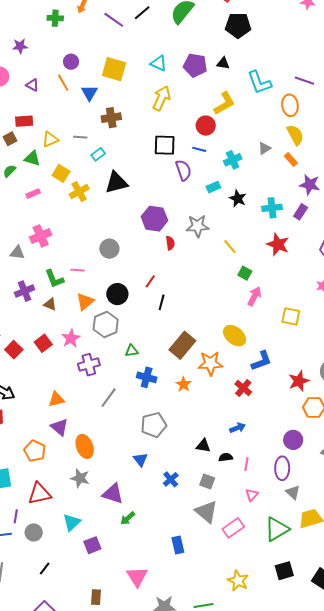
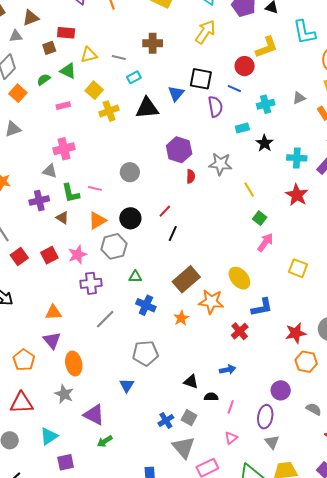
blue triangle: (89, 93) -> (176, 94), moved
gray triangle: (17, 253) -> (50, 171), moved
blue cross: (171, 479) -> (166, 420), moved

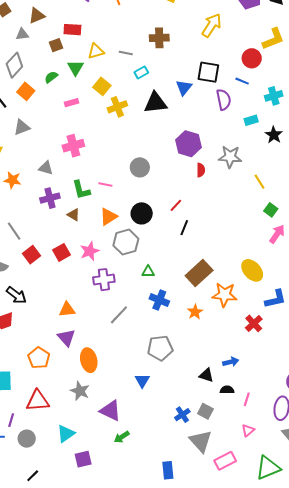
green triangle: (68, 71) -> (75, 68), turned 36
gray triangle: (50, 171) -> (46, 168), moved
blue arrow: (228, 370) -> (231, 362), moved

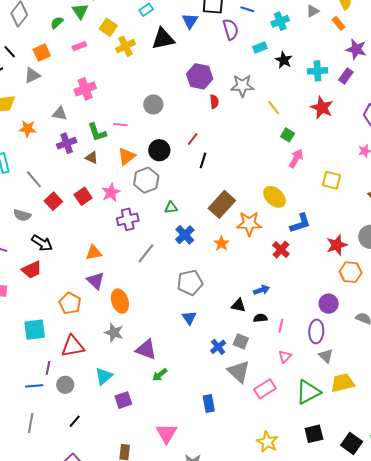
orange square: (26, 91) -> (42, 53), moved, turned 30
blue cross: (159, 300) -> (185, 235), turned 30
blue triangle: (142, 381) -> (189, 318), moved

